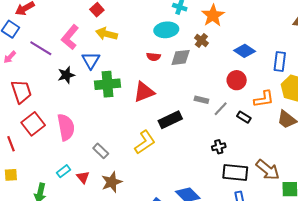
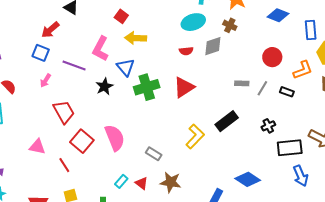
blue diamond: (245, 51) -> (278, 15), moved
black rectangle: (170, 120) -> (227, 121), moved
brown star: (112, 182) -> (171, 182), turned -30

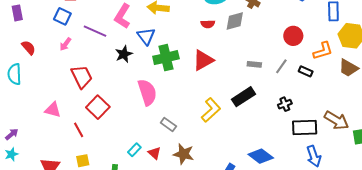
gray rectangle: (242, 83) -> (254, 64), moved
pink semicircle: (115, 138) -> (147, 92), moved

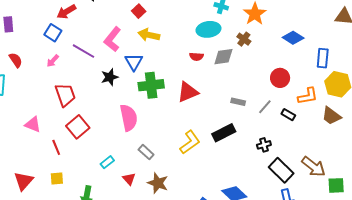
black rectangle: (305, 128) -> (281, 170), turned 40
cyan rectangle: (134, 150) -> (107, 162), moved

